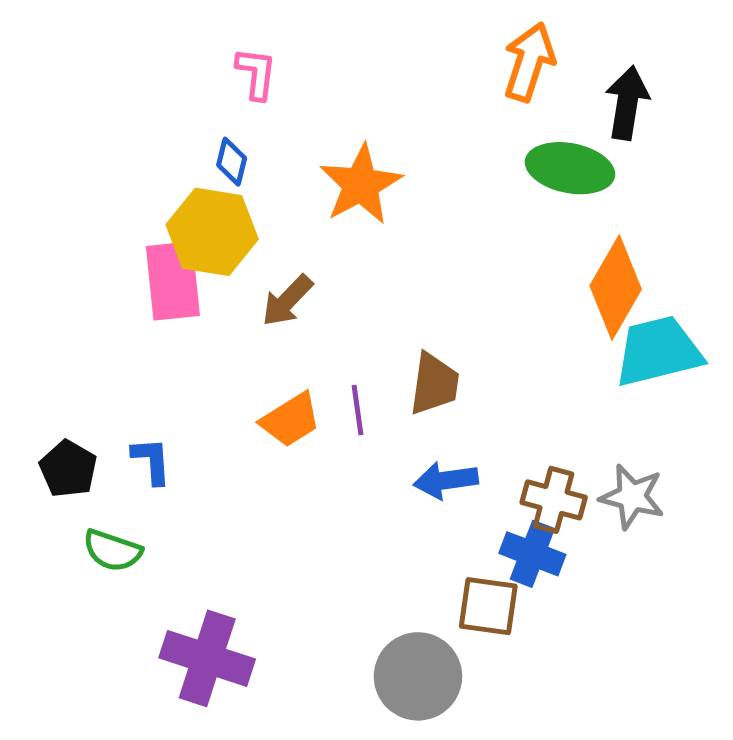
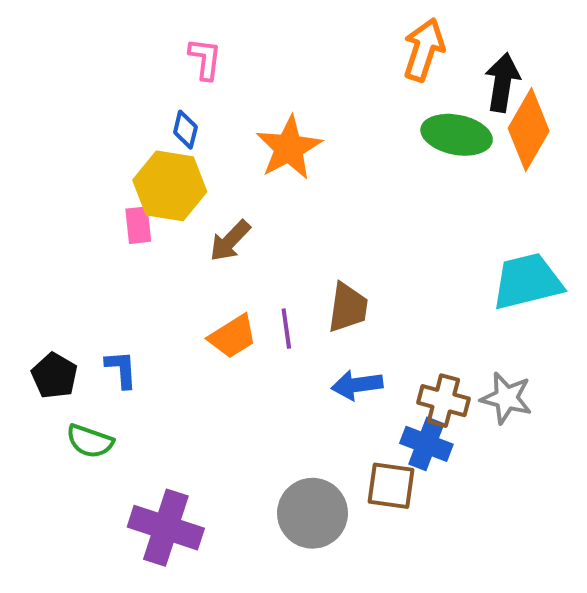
pink rectangle: (173, 281) -> (138, 225), size x0.6
orange diamond: (616, 287) -> (529, 130), moved
gray circle: (418, 676) -> (312, 513), moved

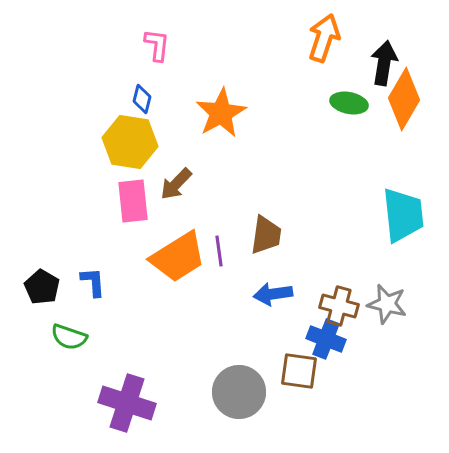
green ellipse: (457, 135) -> (349, 103), size x0.7
pink rectangle: (138, 225) -> (133, 201), moved, size x1.5
cyan trapezoid: (527, 281) -> (403, 215), turned 98
orange trapezoid: (233, 336) -> (178, 257), size x1.5

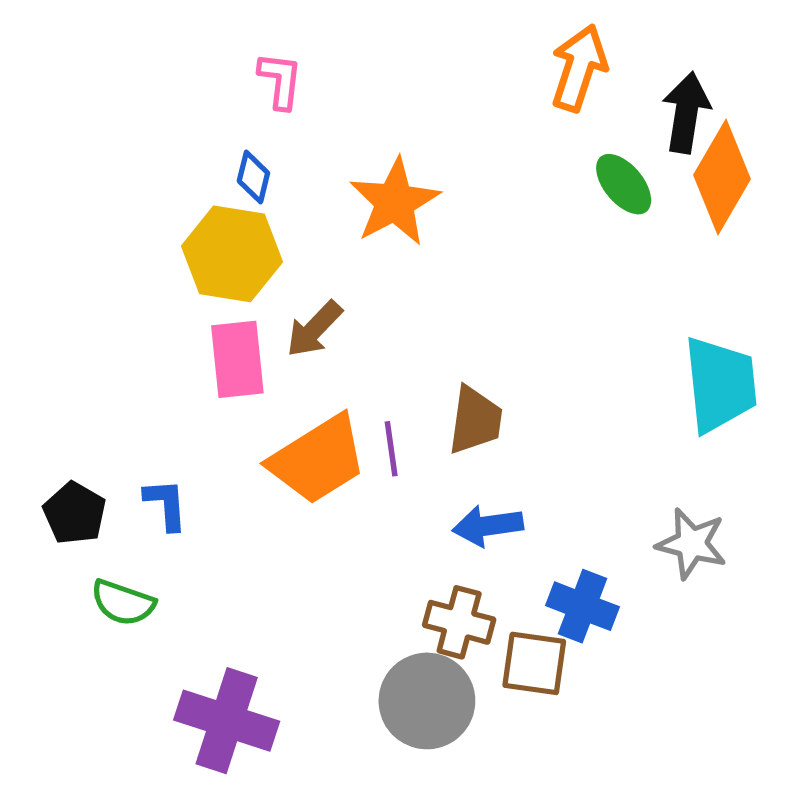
green ellipse: (349, 103) -> (624, 184), turned 39
brown cross: (339, 306) -> (459, 622), moved

